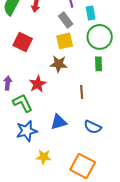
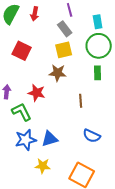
cyan rectangle: (91, 13) -> (98, 22), moved
red star: (38, 84) -> (37, 93), turned -30
blue triangle: (59, 122) -> (50, 139), moved

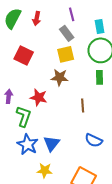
green L-shape: (22, 112) -> (24, 116), turned 45
blue triangle: (50, 139) -> (52, 143), turned -36
blue star: (26, 140) -> (28, 144), turned -30

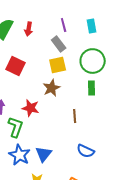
cyan rectangle: (100, 26) -> (92, 26), moved
brown star: (60, 77) -> (52, 88), turned -30

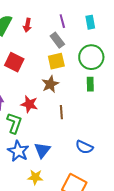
brown line: (75, 116) -> (61, 112), moved

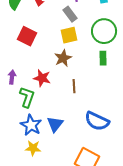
blue semicircle: (84, 147) -> (97, 121), size x1.4
yellow star: (35, 177) -> (33, 148), moved

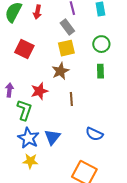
green circle: (104, 31) -> (101, 44), size x0.7
red star: (42, 78) -> (39, 91), turned -30
blue semicircle: (97, 121) -> (94, 134), size x0.7

